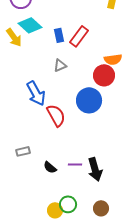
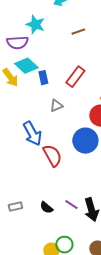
blue rectangle: (59, 35) -> (43, 78), moved
gray rectangle: (23, 151) -> (15, 207), moved
purple line: (75, 164) -> (71, 205), turned 32

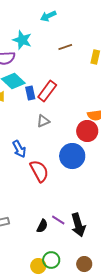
red rectangle: (75, 77) -> (47, 91), moved
blue arrow: (32, 134) -> (19, 149), size x0.7
black semicircle: (46, 208) -> (42, 226), moved, turned -104

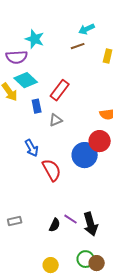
cyan arrow: (48, 16) -> (87, 29), moved
blue rectangle: (30, 93) -> (37, 106), moved
red circle: (87, 131) -> (100, 141), moved
green circle: (51, 260) -> (86, 259), moved

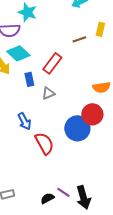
brown line: (78, 46) -> (79, 39), moved
black semicircle: (55, 225) -> (47, 198), turned -144

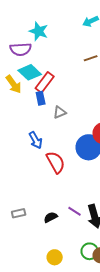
red rectangle: (52, 63) -> (45, 82), moved
black semicircle: (47, 198) -> (51, 217), moved

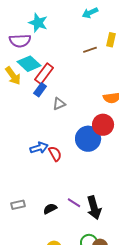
blue rectangle: (41, 98) -> (40, 90), turned 48
blue arrow: (36, 140) -> (39, 148), moved, turned -78
red semicircle: (56, 162) -> (55, 154), size x0.7

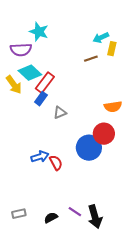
cyan arrow: (90, 13) -> (101, 38), moved

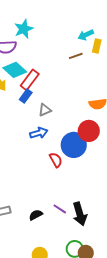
cyan star: (39, 32) -> (24, 29), turned 30
blue arrow: (40, 157) -> (39, 133), moved
red semicircle: (56, 163) -> (56, 160), moved

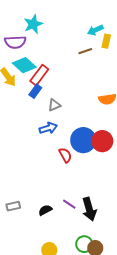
red circle: (89, 131) -> (102, 141), moved

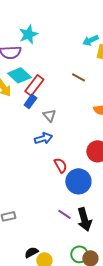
brown line: (85, 51) -> (78, 77), moved, turned 48
gray triangle: (54, 105) -> (49, 115), turned -48
blue circle: (83, 140) -> (78, 181), moved
black semicircle: (45, 210) -> (31, 252), moved

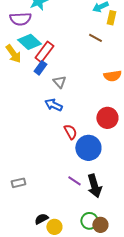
brown line: (78, 77) -> (95, 38), moved
blue arrow: (43, 138) -> (53, 105), turned -138

